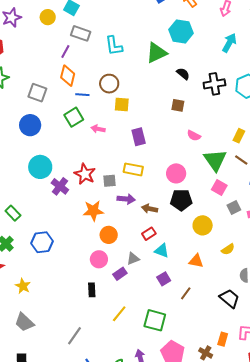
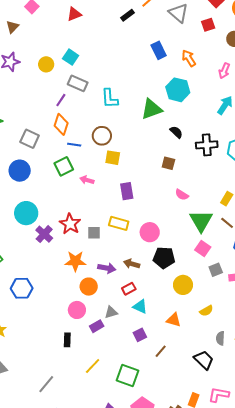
pink circle: (176, 173) -> (150, 232), moved
purple arrow: (126, 199) -> (107, 268), moved

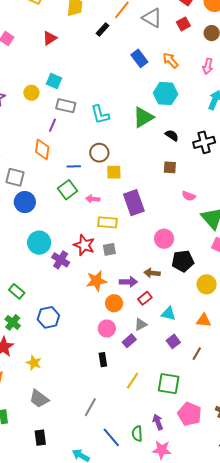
orange diamond: (61, 124) -> (42, 149), moved
gray square: (30, 139) -> (15, 177), moved
purple rectangle: (127, 191) -> (134, 203), size x1.4
yellow rectangle: (119, 223) -> (108, 222), moved
red rectangle: (129, 289) -> (145, 298), moved

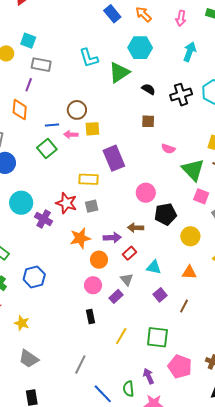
cyan L-shape: (100, 115) -> (89, 58), moved
pink arrow: (93, 199) -> (71, 135), moved
gray triangle: (141, 324) -> (127, 280), turned -40

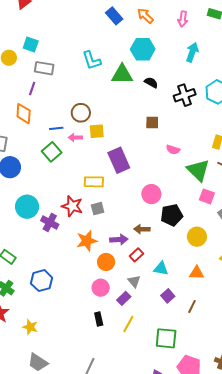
green triangle: (119, 72) -> (122, 74), turned 35
black semicircle: (148, 89) -> (151, 83), moved
yellow line: (121, 336) -> (128, 324), moved

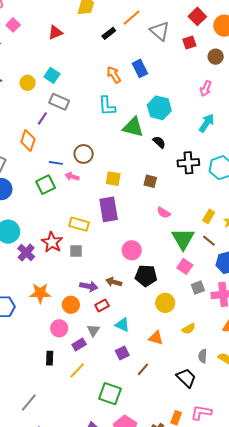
orange arrow: (145, 16) -> (114, 75), moved
yellow square: (97, 131) -> (113, 179), moved
orange star: (87, 241) -> (40, 293), moved

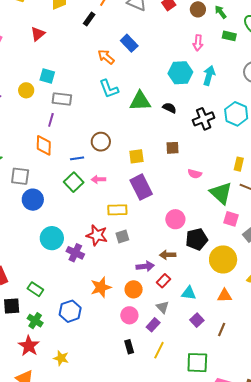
cyan hexagon: (159, 108) -> (180, 73), moved
pink arrow: (72, 177) -> (98, 179), moved
yellow circle: (165, 303) -> (223, 259), size x1.4

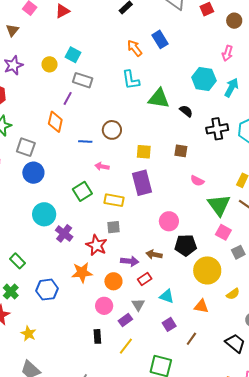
red triangle: (38, 34) -> (63, 11), moved
green square: (74, 182) -> (82, 191), moved
red star: (97, 235) -> (96, 245), moved

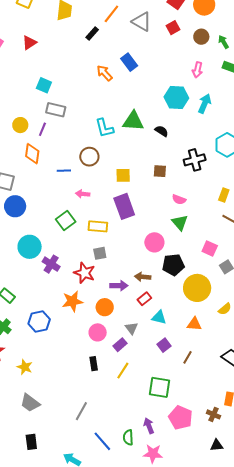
yellow circle: (50, 64) -> (20, 125), moved
cyan L-shape: (131, 80) -> (104, 128), moved
black cross: (217, 129) -> (195, 160), moved
green triangle: (219, 205) -> (180, 223), moved, size x0.7
red rectangle: (145, 279) -> (144, 299), moved

